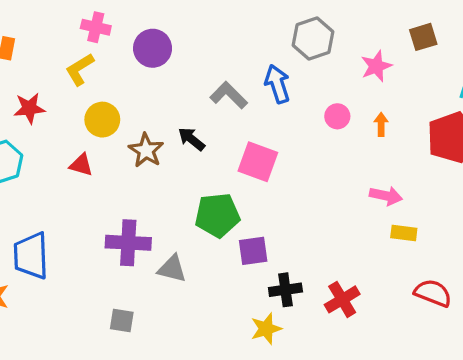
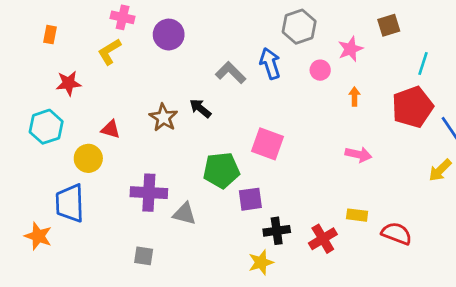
pink circle: (337, 116) -> (320, 70), moved
yellow circle: (102, 120) -> (88, 158), moved
pink square: (258, 162) -> (267, 144), moved
yellow rectangle: (404, 233) -> (357, 215), moved

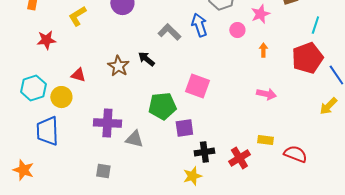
cyan hexagon: (46, 127) -> (33, 88), moved
orange star: (38, 236) -> (23, 170), moved

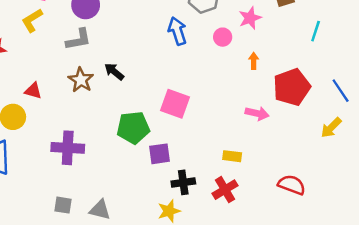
gray L-shape: (169, 32) -> (78, 39), moved, turned 125
red pentagon: (307, 58) -> (292, 87), moved
gray triangle: (134, 139) -> (100, 210), moved
yellow rectangle: (265, 140) -> (232, 156), moved

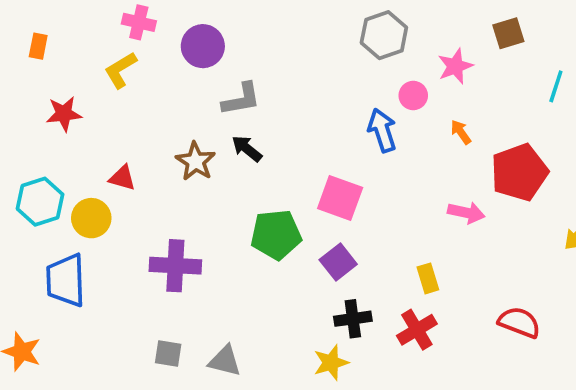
blue arrow: (177, 31) -> (382, 130), moved
gray L-shape: (78, 39) -> (241, 99), moved
orange arrow: (254, 61) -> (461, 132), turned -35
purple square: (159, 154) -> (338, 262), moved, turned -30
yellow rectangle: (232, 156) -> (428, 278), turned 66

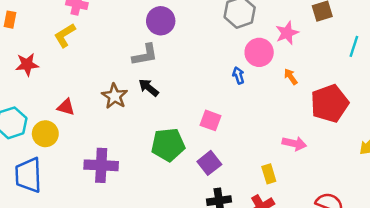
purple circle: (203, 46) -> (161, 21), moved
pink circle: (413, 96) -> (259, 52), size x1.5
blue arrow: (382, 130) -> (238, 75), size x0.6
pink square: (340, 198) -> (210, 120), size x0.7
pink arrow: (466, 213) -> (294, 143), moved

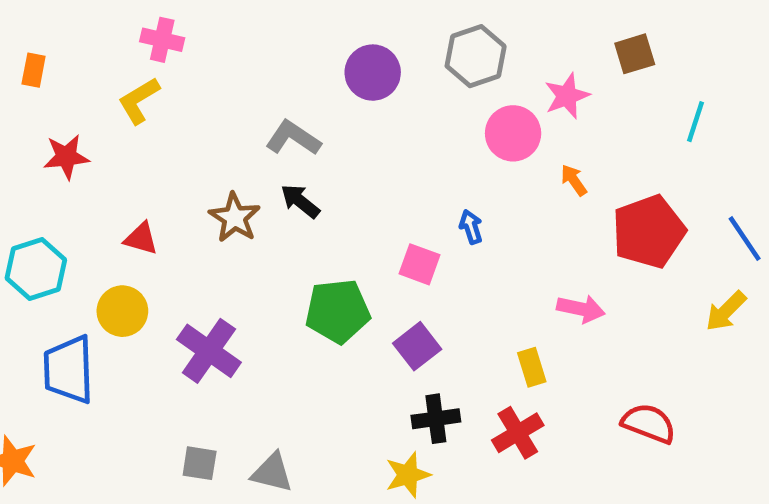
purple circle: (161, 21) -> (373, 73), moved
gray L-shape: (145, 55) -> (293, 138), turned -136
blue arrow: (238, 75) -> (471, 227), moved
yellow circle: (45, 134) -> (122, 311), moved
purple cross: (101, 165) -> (209, 351), turned 32

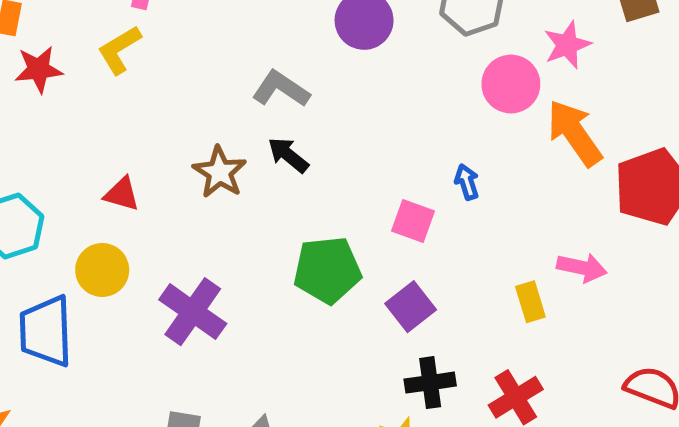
red star: (66, 157) -> (39, 69), moved
orange arrow: (574, 180) -> (574, 133), size x2.0
yellow rectangle: (532, 367) -> (530, 302), moved

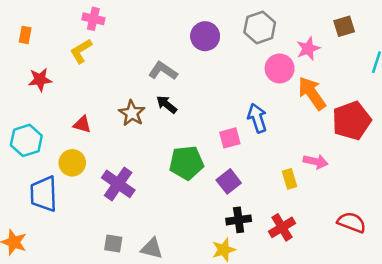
red star: (39, 69) -> (40, 80), moved
blue arrow: (467, 182) -> (257, 118), size x1.6
pink square: (413, 221) -> (230, 138), turned -35

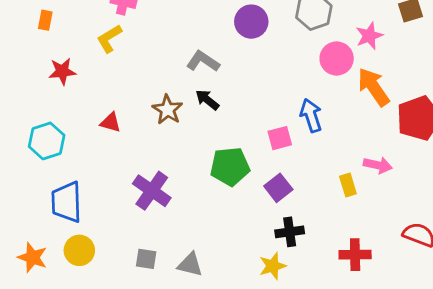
yellow circle: (72, 163) -> (79, 250), moved
red cross: (282, 227) -> (355, 255), moved, turned 30

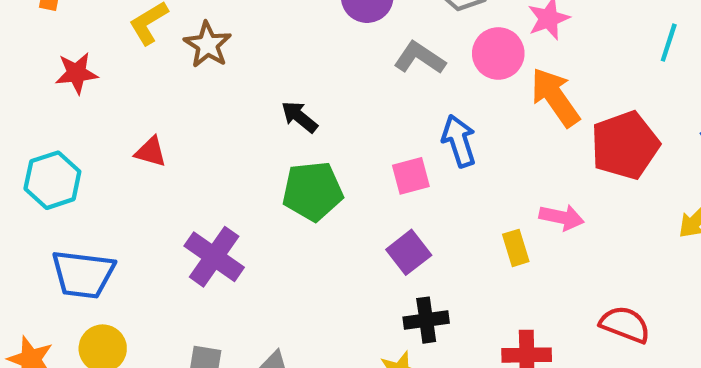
gray L-shape: (203, 61) -> (420, 58), moved
brown star: (167, 110) -> (208, 45), moved
green pentagon: (230, 167) -> (312, 191), moved
blue trapezoid: (67, 202) -> (83, 274), turned -81

